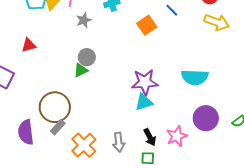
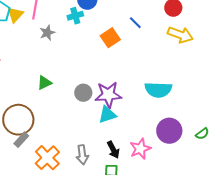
gray circle: (87, 57) -> (83, 93), moved

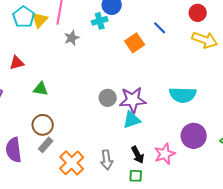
green triangle: (44, 83) -> (41, 89), moved, turned 35
brown circle: (18, 120) -> (43, 125), size x0.7

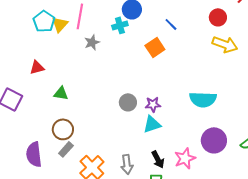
blue line: (160, 28) -> (171, 24), moved
purple star: (133, 100) -> (153, 104), size x0.6

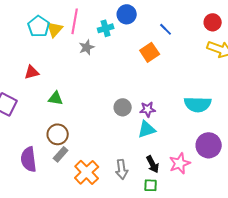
cyan cross: (120, 25) -> (106, 28), moved

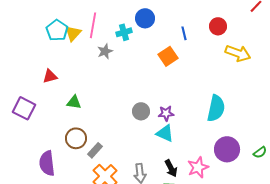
red circle: (213, 22) -> (218, 26), moved
blue line: (166, 29) -> (184, 33), turned 32
cyan semicircle: (198, 104) -> (216, 108), turned -80
cyan triangle: (147, 129) -> (165, 133), turned 42
gray rectangle: (61, 154) -> (95, 150), moved

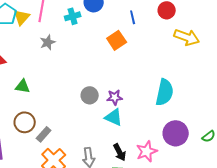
gray star: (105, 51) -> (48, 42), moved

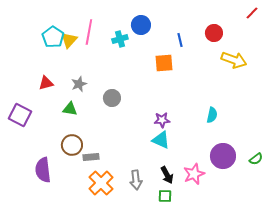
orange square: (117, 40) -> (164, 63), turned 30
gray star: (48, 42) -> (79, 84), moved
cyan semicircle: (165, 92) -> (212, 115), size x0.6
gray circle: (90, 95) -> (112, 98), moved
gray rectangle: (44, 134) -> (91, 157), turned 42

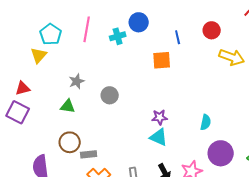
yellow triangle: (69, 40) -> (39, 55), moved
red triangle: (46, 83) -> (23, 88), moved
cyan semicircle: (212, 115) -> (206, 122), moved

